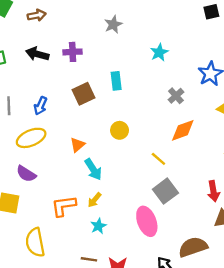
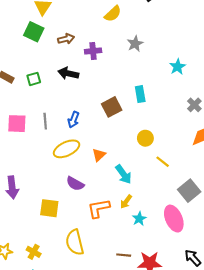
purple cross: (73, 52) -> (93, 51), moved
orange triangle: (77, 145) -> (99, 155), moved
yellow line: (158, 159) -> (163, 162), moved
purple semicircle: (26, 174) -> (75, 184), moved
cyan star: (98, 226) -> (139, 219), moved

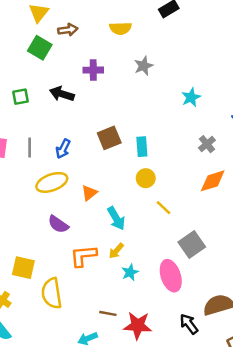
yellow semicircle: (113, 14) -> (120, 28), turned 36
green square: (34, 32) -> (40, 48), moved
brown arrow: (66, 39) -> (68, 30), moved
cyan rectangle: (140, 94) -> (142, 147), moved
yellow square: (49, 208) -> (23, 268), moved

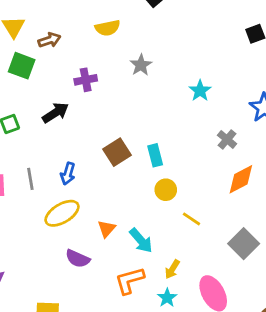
black arrow: (62, 94) -> (56, 113), turned 140
orange triangle: (89, 193) -> (107, 229), moved
gray square: (192, 244) -> (244, 244), moved
yellow arrow: (116, 251) -> (172, 269), moved
orange L-shape: (83, 256) -> (130, 280), moved

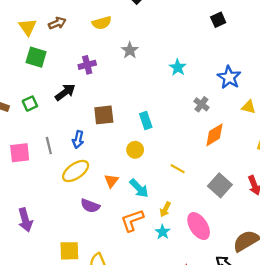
brown arrow: (49, 40) -> (57, 23), moved
brown square: (117, 152) -> (104, 115), moved, turned 30
yellow circle: (166, 190) -> (135, 150), moved

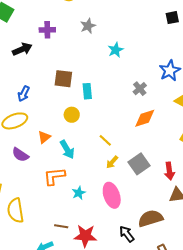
cyan star: (178, 67) -> (116, 50), moved
brown square: (104, 115) -> (63, 79), moved
yellow arrow: (165, 209) -> (112, 162), moved

